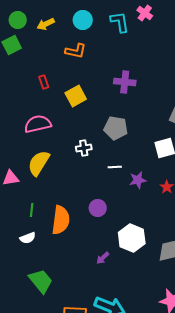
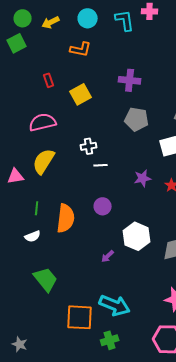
pink cross: (145, 13) -> (150, 11), turned -35
gray pentagon: (116, 128) -> (137, 119), moved
white line: (115, 167) -> (101, 165), moved

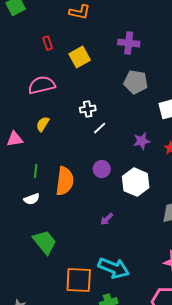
yellow semicircle: (44, 161) -> (43, 124), size x0.6
white line: (101, 165) -> (100, 128), turned -40
white hexagon: (137, 236) -> (136, 182), moved

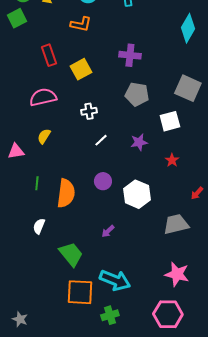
red rectangle: (48, 43) -> (49, 55), size x1.5
white cross: (88, 109) -> (89, 111), moved
purple star: (142, 141) -> (139, 142), moved
white semicircle: (32, 199) -> (39, 226), moved, turned 133
green trapezoid: (45, 242) -> (71, 254), moved

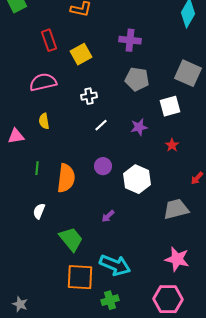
yellow semicircle: (44, 136) -> (44, 121), turned -42

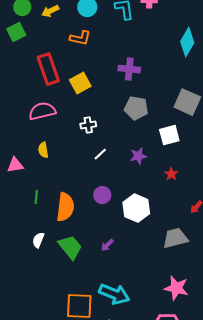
red rectangle: (49, 40) -> (48, 69), size x1.4
green trapezoid: (71, 239) -> (70, 247), moved

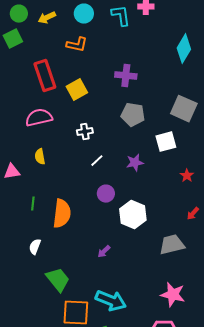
red star: (171, 174) -> (187, 176), moved
purple circle: (102, 195) -> (106, 194), moved
green trapezoid: (70, 247) -> (58, 280), moved

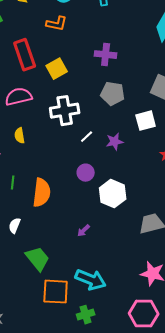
white cross: (85, 132) -> (65, 111), size x1.8
white line: (97, 161) -> (87, 137), moved

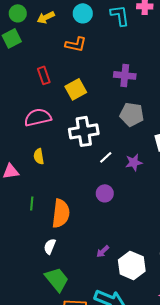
red rectangle: (25, 55) -> (44, 75), size x0.6
white hexagon: (113, 194) -> (132, 265), moved
white semicircle: (15, 226) -> (50, 246), moved

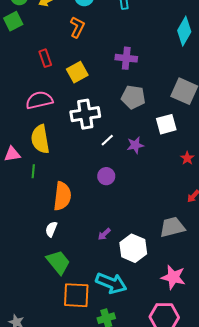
orange L-shape: (76, 44) -> (77, 27), turned -75
yellow semicircle: (39, 156) -> (40, 139), size x1.8
green line: (32, 203) -> (33, 171), moved

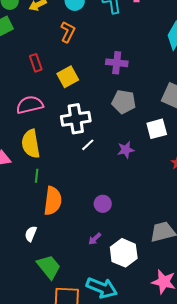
white line: (107, 140) -> (88, 145), moved
green line: (33, 171) -> (37, 176), moved
purple circle: (106, 176) -> (103, 204), moved
white semicircle: (51, 229) -> (31, 234), moved

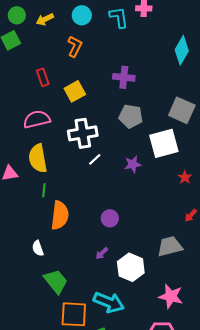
white square: (157, 129) -> (164, 143), size x1.4
white semicircle: (31, 234) -> (38, 248), turned -42

